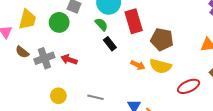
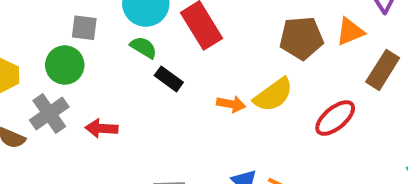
brown pentagon: (162, 39) -> (301, 38), moved
gray cross: (44, 58) -> (49, 114), moved
yellow semicircle: (160, 66) -> (273, 95), turned -35

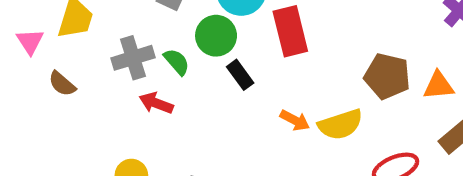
green semicircle: (143, 47) -> (177, 62), moved
green circle: (65, 65) -> (216, 36), moved
gray cross: (49, 114) -> (133, 58), moved

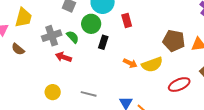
red rectangle: (290, 31) -> (127, 21), size x0.6
black rectangle: (240, 75) -> (103, 42), turned 56

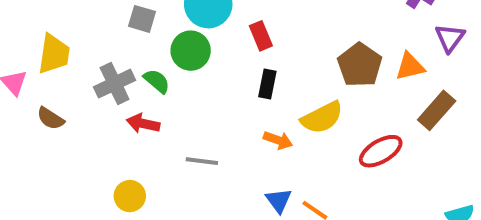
brown pentagon: (174, 41) -> (360, 65), turned 30
black rectangle: (103, 42) -> (267, 84), moved
orange arrow: (130, 63) -> (278, 140), moved
gray line: (89, 94) -> (202, 161), moved

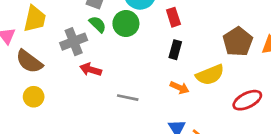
green semicircle: (157, 81) -> (98, 24), moved
brown semicircle: (51, 118) -> (29, 61), size x1.5
yellow circle: (130, 196) -> (34, 97), moved

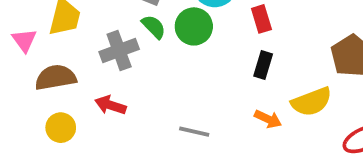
brown semicircle: (29, 61) -> (56, 77), turned 132
red arrow: (91, 70) -> (110, 105), moved

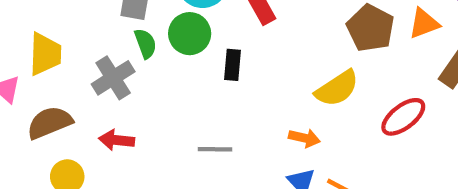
green semicircle: (154, 27) -> (145, 43), turned 36
black rectangle: (263, 65) -> (232, 65), moved
orange arrow: (268, 119) -> (304, 138), moved

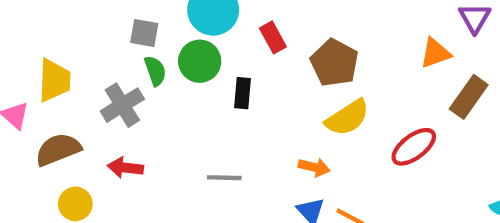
brown pentagon: (370, 28) -> (334, 63), moved

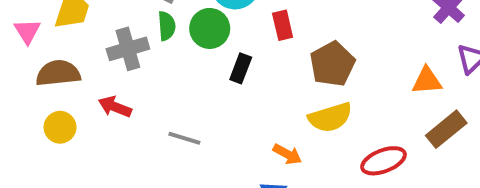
gray line: (224, 178) -> (184, 138), moved

